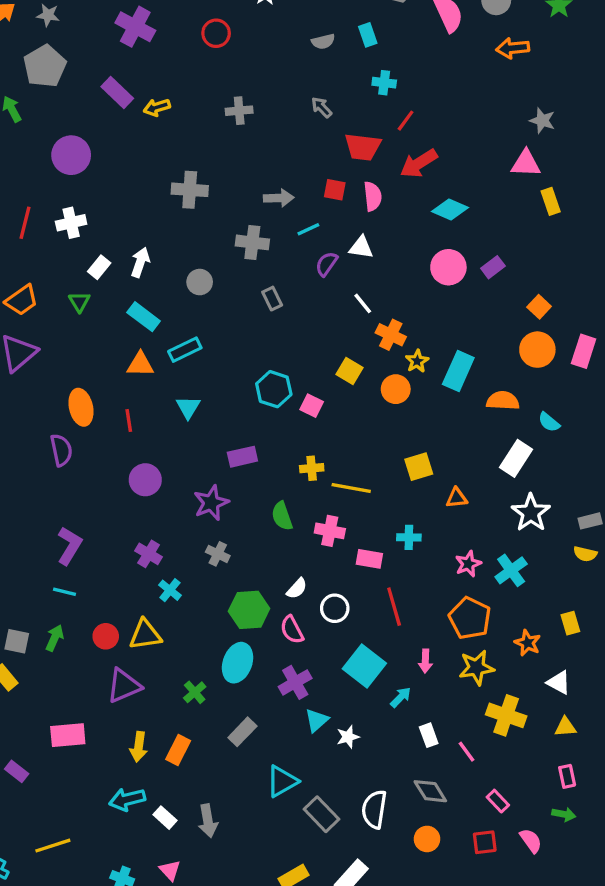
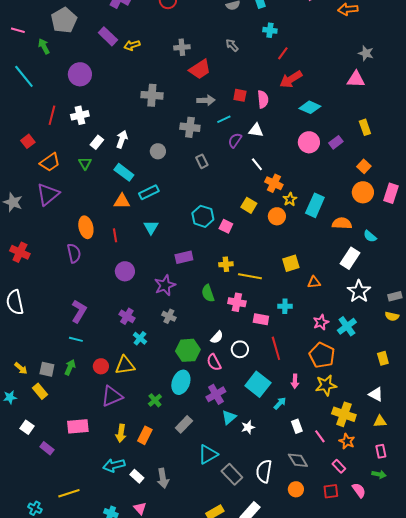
red trapezoid: (363, 147) -> (200, 69), moved, turned -40
yellow rectangle: (551, 201) -> (365, 127), moved
orange star: (528, 643) -> (347, 441), moved

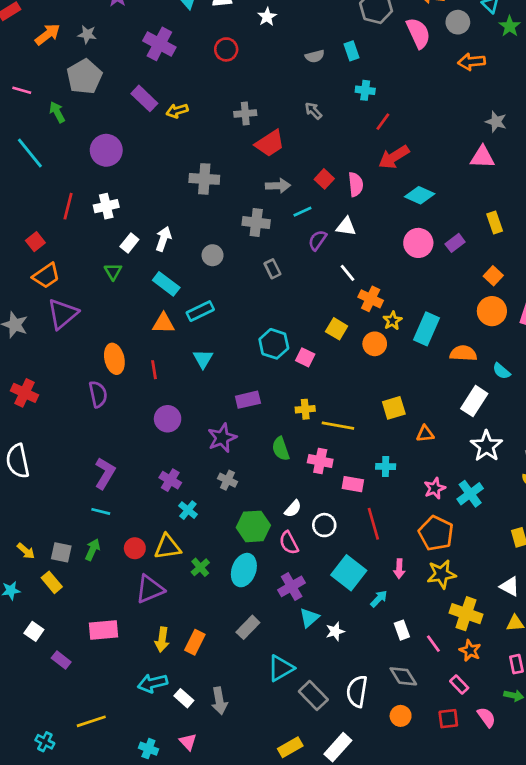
red square: (240, 95) -> (324, 179), turned 32
orange trapezoid: (50, 162) -> (46, 276), moved
green cross: (155, 400) -> (200, 567), moved

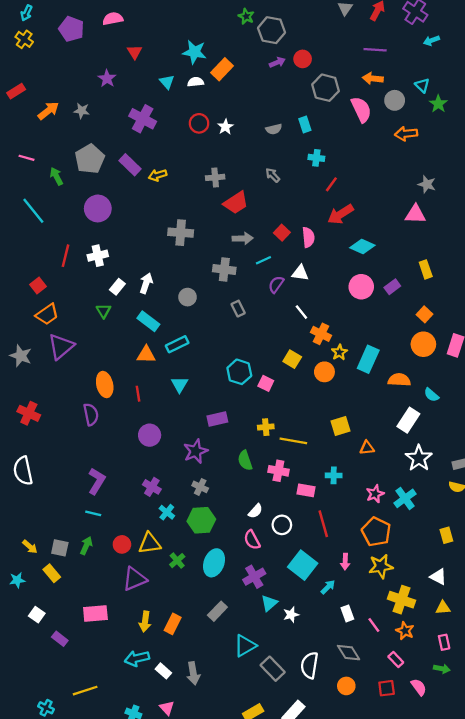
white star: (267, 17) -> (225, 127), moved
gray pentagon: (84, 77) -> (90, 159), moved
green hexagon: (253, 526) -> (201, 520), moved

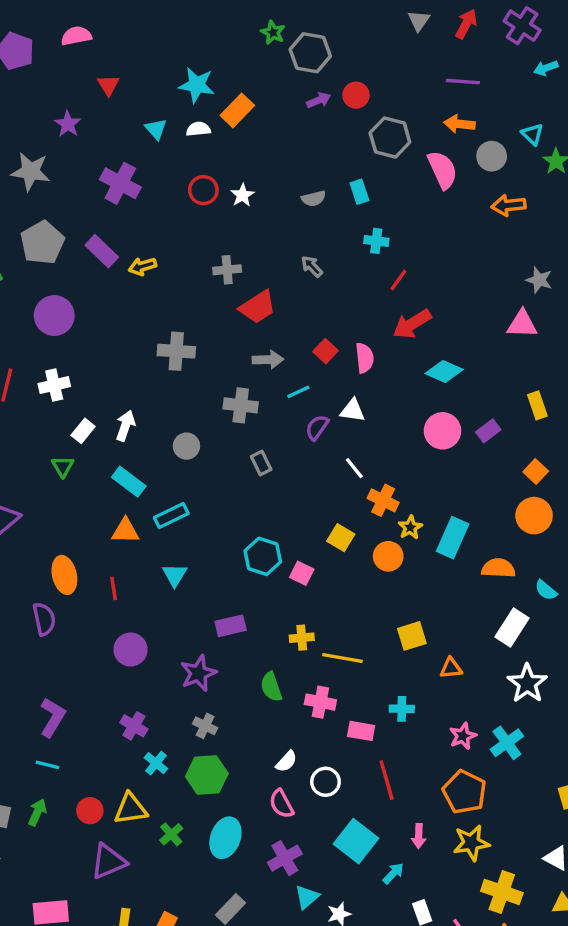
gray star: (82, 111) -> (30, 171), size x1.6

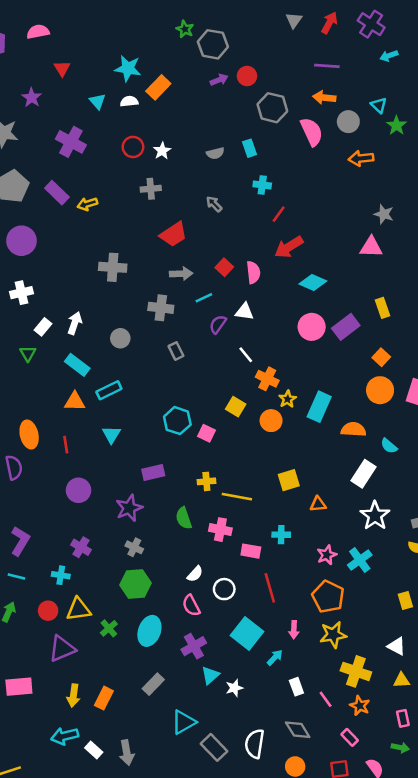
gray cross: (227, 270) -> (151, 189), moved
purple rectangle: (488, 431) -> (346, 327), size x1.5
cyan cross: (156, 763) -> (61, 575), moved, turned -30

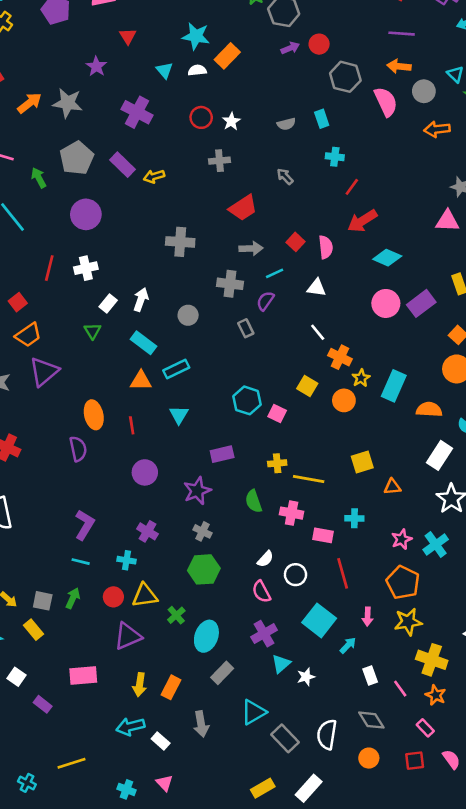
purple semicircle: (218, 324) -> (265, 301), moved
cyan ellipse: (149, 631) -> (206, 636), moved
gray arrow: (127, 753) -> (201, 724), moved

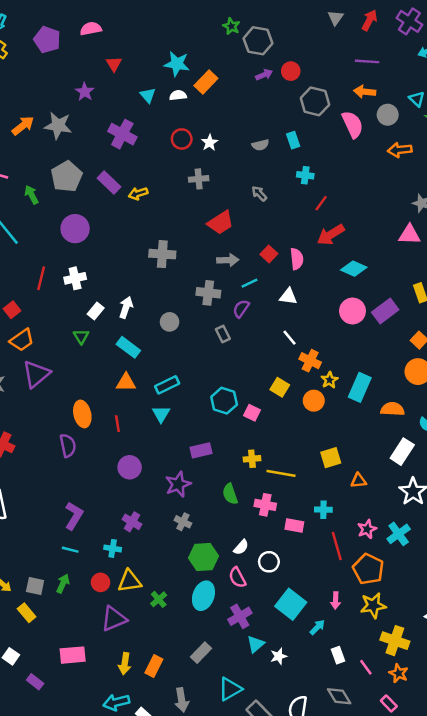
cyan rectangle: (176, 369) -> (167, 385), moved
green hexagon: (204, 569) -> (203, 557), moved
red line: (343, 573) -> (337, 546), moved
cyan ellipse: (206, 636) -> (203, 596), moved

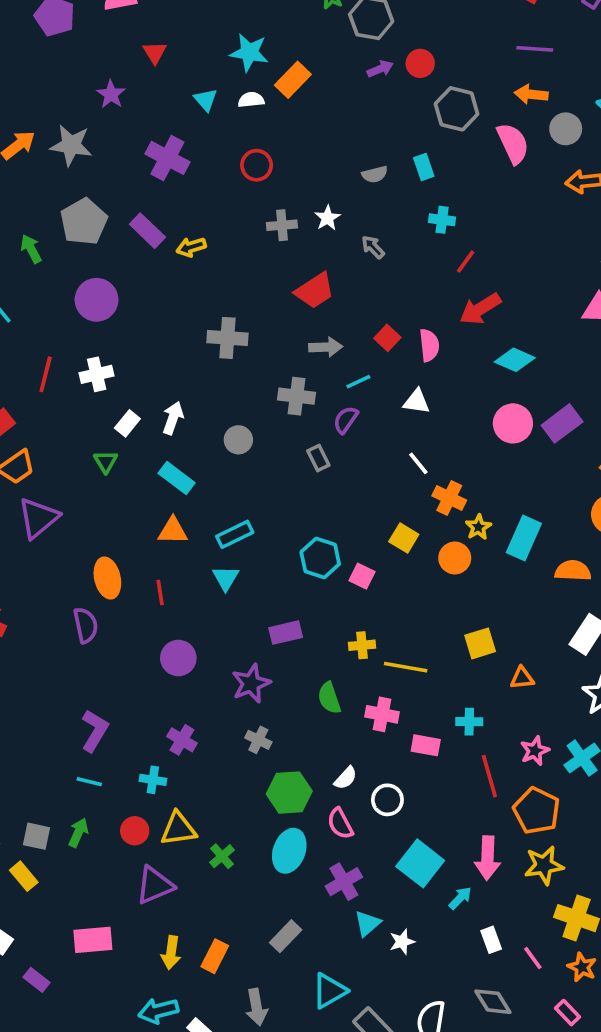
white star: (210, 143) -> (327, 218), moved
pink arrow: (336, 601) -> (487, 858), size x1.6

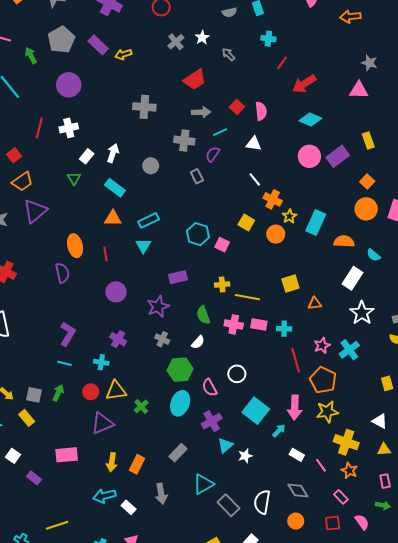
gray cross: (282, 225) -> (176, 42), turned -35
red arrow: (480, 309) -> (304, 84), moved
pink rectangle: (426, 745) -> (259, 324), moved
white semicircle: (346, 778) -> (198, 342), moved
white rectangle: (491, 940) -> (297, 455), turned -40

